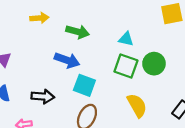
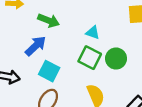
blue arrow: (67, 60) -> (36, 46), turned -70

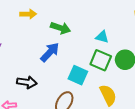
cyan square: (49, 71) -> (78, 75), moved

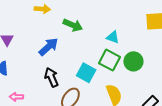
blue arrow: (50, 52) -> (49, 47), moved
black arrow: (27, 82) -> (51, 77), moved, turned -126

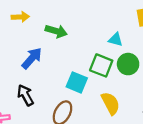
cyan triangle: (113, 37) -> (116, 40), moved
black arrow: (51, 77) -> (25, 95), moved

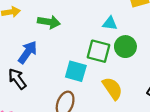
black arrow: (25, 95) -> (17, 79), moved

